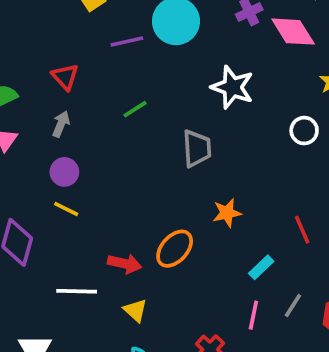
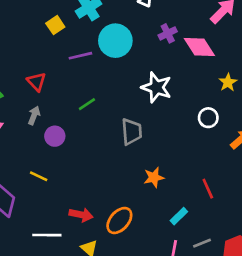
purple circle: (64, 172) -> (55, 136), moved
orange ellipse: (175, 249) -> (119, 221), moved
gray line: (293, 305) -> (202, 243), turned 36

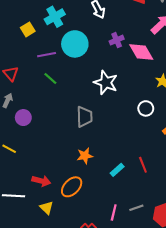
green line: (87, 104) -> (50, 78), moved, turned 72
orange star: (154, 177) -> (85, 156), moved
cyan rectangle: (179, 216) -> (117, 170), moved

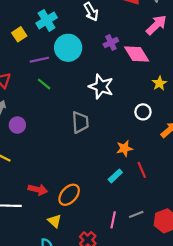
orange star: (85, 156) -> (124, 148), moved
yellow triangle: (47, 208) -> (54, 221), moved

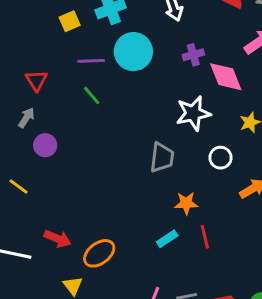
white star: (101, 86) -> (193, 113), moved, turned 30
gray trapezoid: (80, 122) -> (162, 157), moved

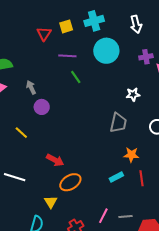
purple line: (91, 61) -> (67, 56), moved
red triangle: (36, 80) -> (44, 34), moved
white star: (193, 113) -> (133, 94), moved, size x0.6
gray arrow: (26, 118) -> (31, 87), turned -64
red arrow: (58, 239) -> (55, 160), moved

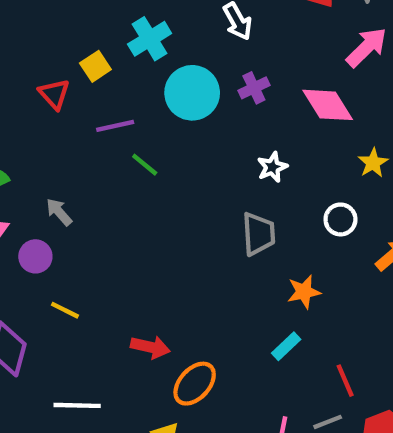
purple cross: (146, 57) -> (254, 88), moved
purple circle: (42, 107) -> (35, 256), moved
red line: (141, 178) -> (345, 381), moved

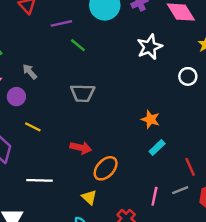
white star: (272, 167) -> (150, 47), size x1.5
gray trapezoid: (259, 234) -> (82, 93), moved, turned 95
orange star: (304, 292) -> (151, 119), moved, turned 30

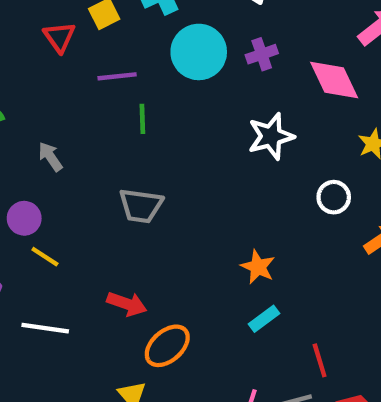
green line: (78, 45) -> (142, 119), turned 42
purple circle: (16, 97) -> (24, 218), moved
white line: (40, 180) -> (45, 328), moved

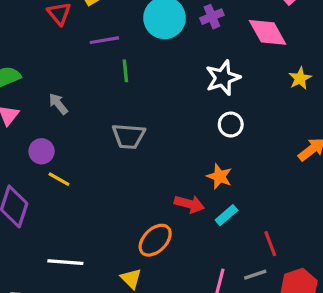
white circle: (334, 197) -> (231, 125), moved
red arrow: (127, 304) -> (189, 204), moved
white line: (45, 328) -> (65, 262), moved

